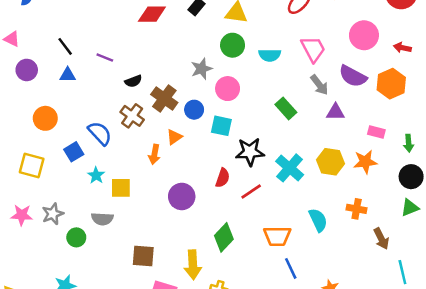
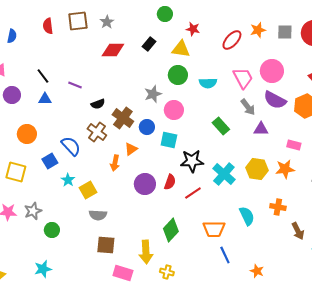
pink circle: (364, 35) -> (272, 71), moved
yellow square: (121, 188) -> (88, 190), turned -30
purple circle: (182, 196) -> (145, 184), moved
gray semicircle: (102, 219) -> (98, 215), moved

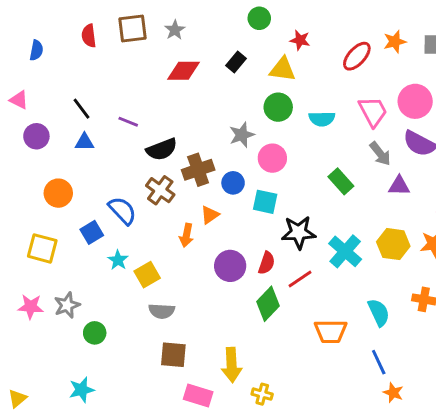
black semicircle: (98, 104) -> (162, 149), size x1.5
brown cross: (123, 118) -> (198, 170), turned 35
green diamond: (171, 230) -> (268, 304), moved
blue line: (225, 255) -> (379, 362), moved

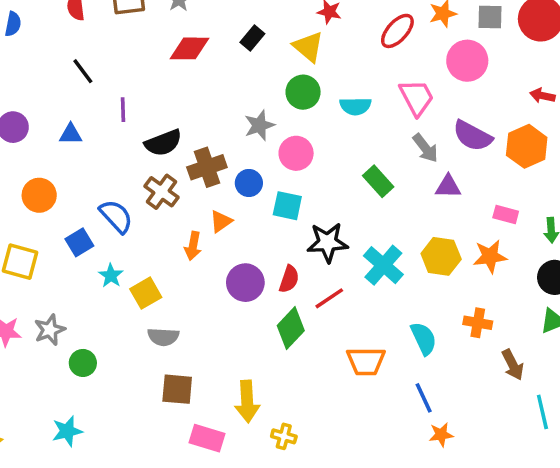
yellow triangle: (283, 69) -> (308, 47), turned 32
pink circle: (415, 101) -> (467, 61), moved
black line: (82, 109) -> (83, 71), moved
purple line: (128, 122) -> (123, 110), turned 66
orange star: (393, 393) -> (441, 435), turned -30

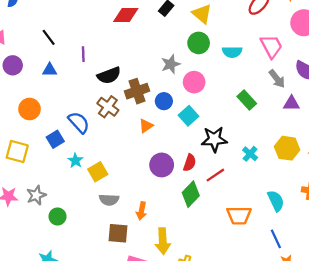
black line: (83, 71) -> (49, 37), moved
cyan square: (287, 206) -> (189, 116), turned 36
orange arrow: (193, 246) -> (141, 211), moved
cyan cross: (383, 265) -> (250, 154), size x0.6

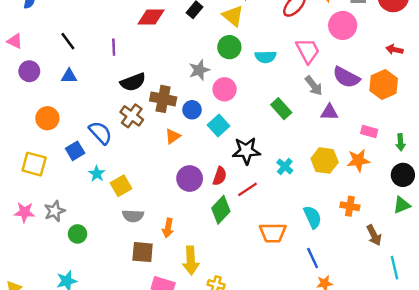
purple line: (83, 54) -> (114, 47), moved
brown cross: (137, 91) -> (163, 99), turned 30

